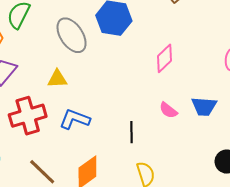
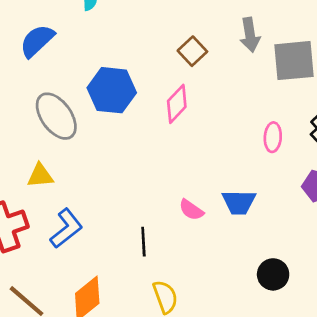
pink diamond: (164, 58) -> (177, 104), moved
blue L-shape: (75, 119) -> (66, 228), turned 124

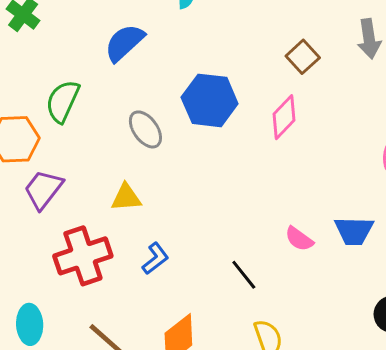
gray ellipse: (56, 116) -> (145, 129), size x0.7
blue L-shape: (66, 228) -> (155, 259), size x0.7
black line: (143, 242) -> (244, 275), turned -36

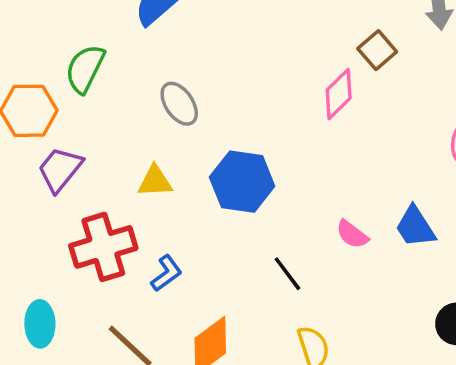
brown square: (303, 57) -> (377, 50), moved
blue hexagon: (210, 100) -> (242, 182), moved
blue trapezoid: (354, 231) -> (415, 227), turned 54
blue L-shape: (155, 259) -> (166, 273), moved

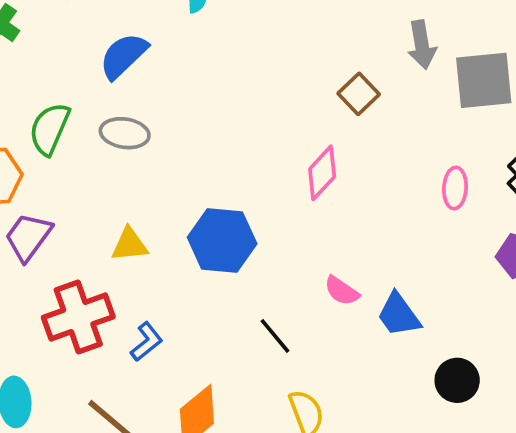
pink diamond: (339, 94) -> (322, 173), moved
gray ellipse: (179, 104) -> (125, 133), moved, turned -45
blue trapezoid: (415, 227) -> (399, 315), moved

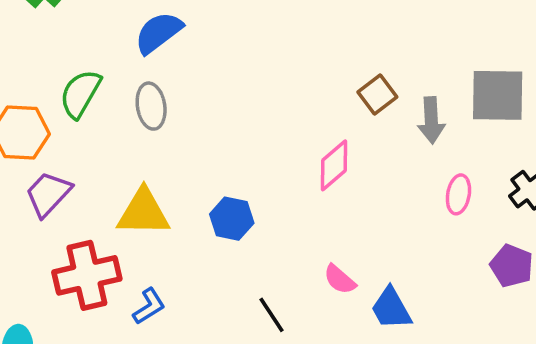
gray arrow: (422, 45) -> (431, 120), moved
gray ellipse: (125, 133) -> (151, 106), turned 66
blue hexagon: (222, 241) -> (232, 219), size x0.7
yellow triangle: (130, 245) -> (143, 212), size x1.5

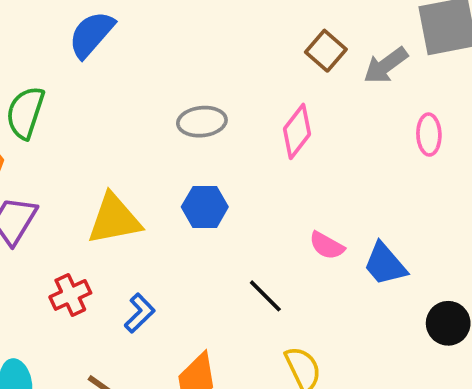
gray ellipse: (151, 106) -> (202, 122), moved, turned -75
gray arrow: (431, 120) -> (386, 65), turned 69
red cross: (87, 275) -> (70, 295), size x0.6

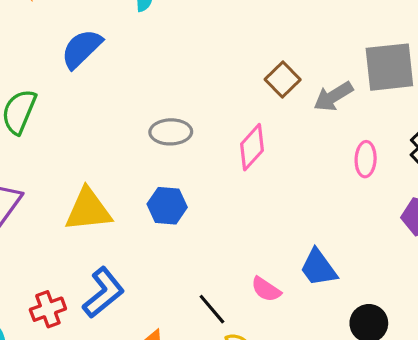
pink semicircle: (327, 246) -> (266, 289), moved
red cross: (70, 295) -> (48, 309), moved
black line: (265, 296) -> (212, 309), moved
blue L-shape: (140, 313) -> (103, 293), size x1.5

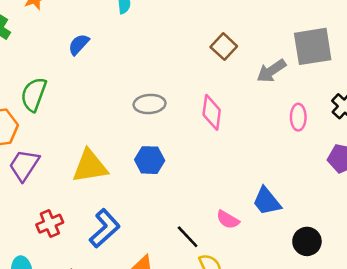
blue semicircle: (82, 49) -> (79, 44), size x0.7
brown square: (283, 80) -> (224, 47), moved
pink diamond: (252, 147) -> (212, 112), turned -32
red cross: (48, 309) -> (50, 224), moved

